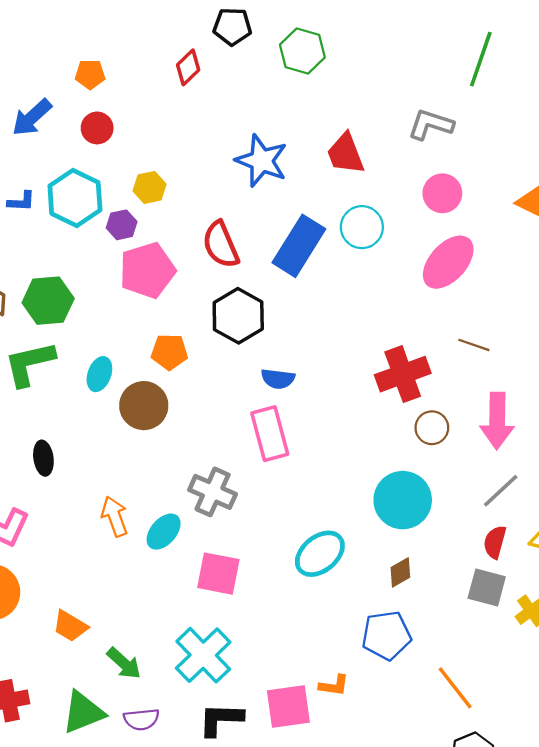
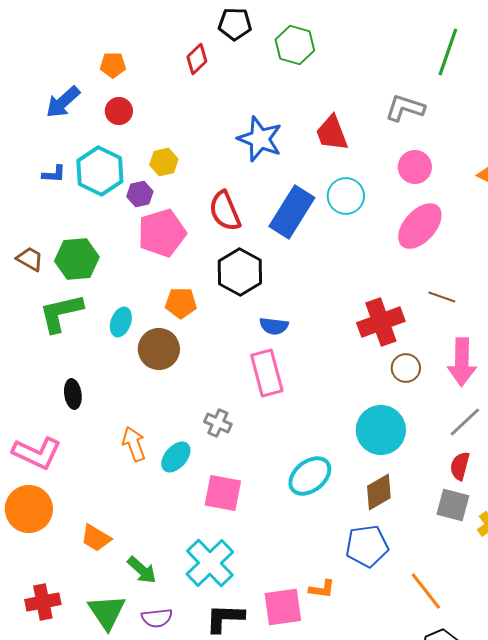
gray cross: (213, 492) -> (218, 423), size x0.7
brown diamond: (400, 572) -> (379, 492), size x1.4
green triangle: (83, 712) -> (107, 612), turned -42

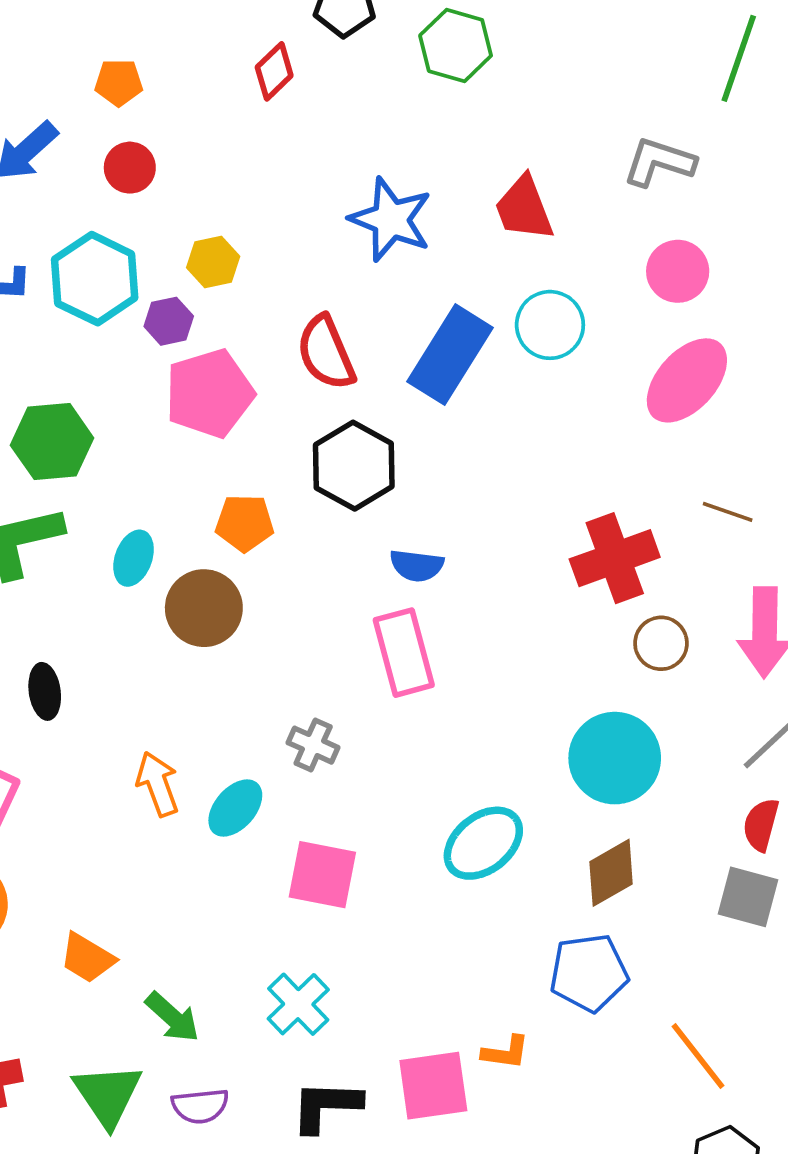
cyan cross: (210, 563) -> (298, 1004), size x0.7

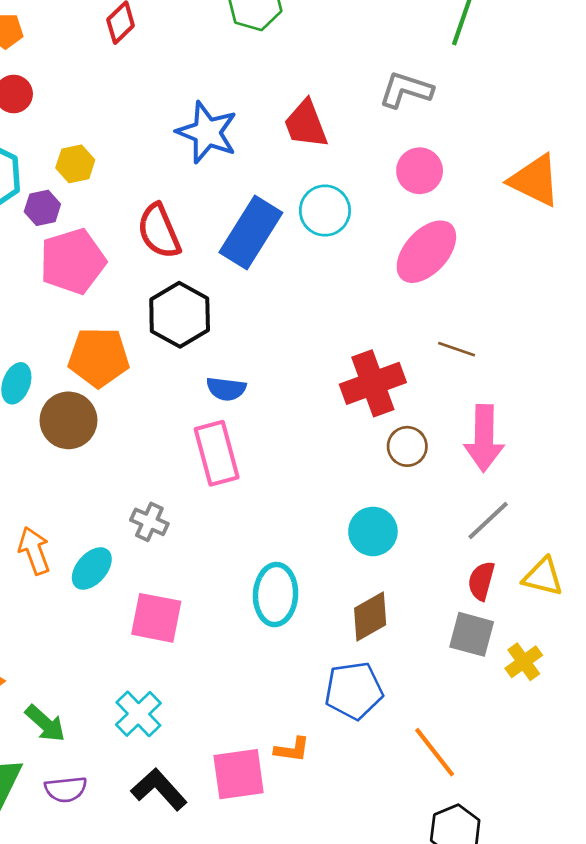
orange pentagon: (245, 523) -> (99, 357), size x1.4
cyan circle: (615, 758) -> (373, 531), size x0.7
cyan ellipse: (483, 843) -> (276, 595), turned -48
black L-shape: (326, 1106) -> (159, 789), turned 46

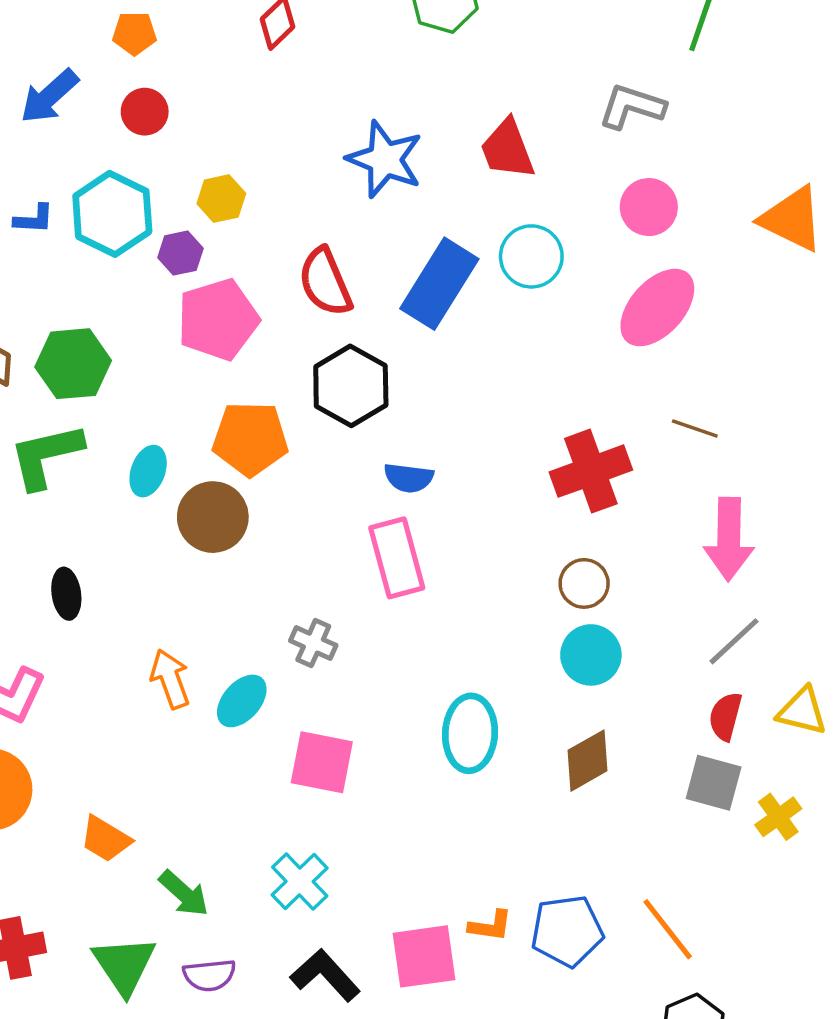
brown circle: (407, 446) -> (584, 583), moved
blue pentagon: (354, 691) -> (567, 931), moved

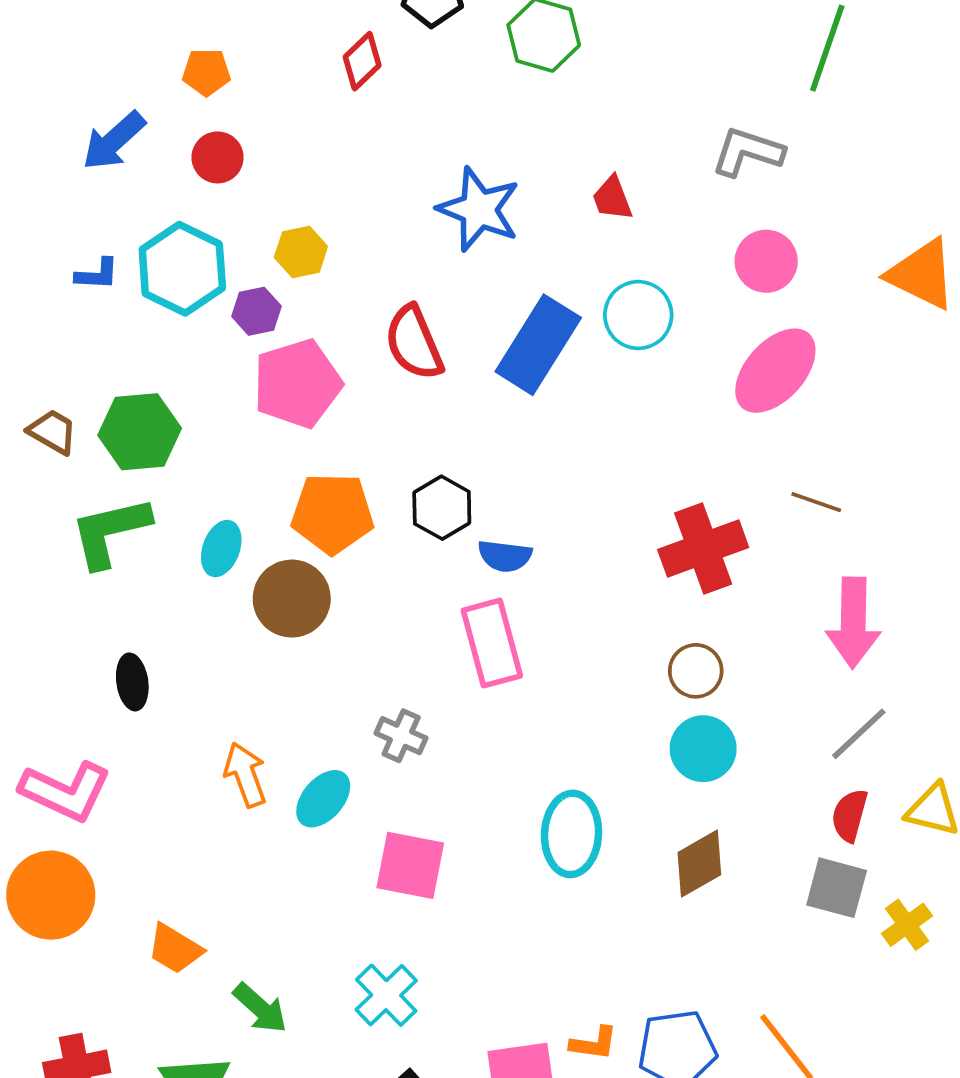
red trapezoid: (507, 149) -> (612, 198), size x0.7
black hexagon: (351, 386) -> (442, 508), moved, size x0.7

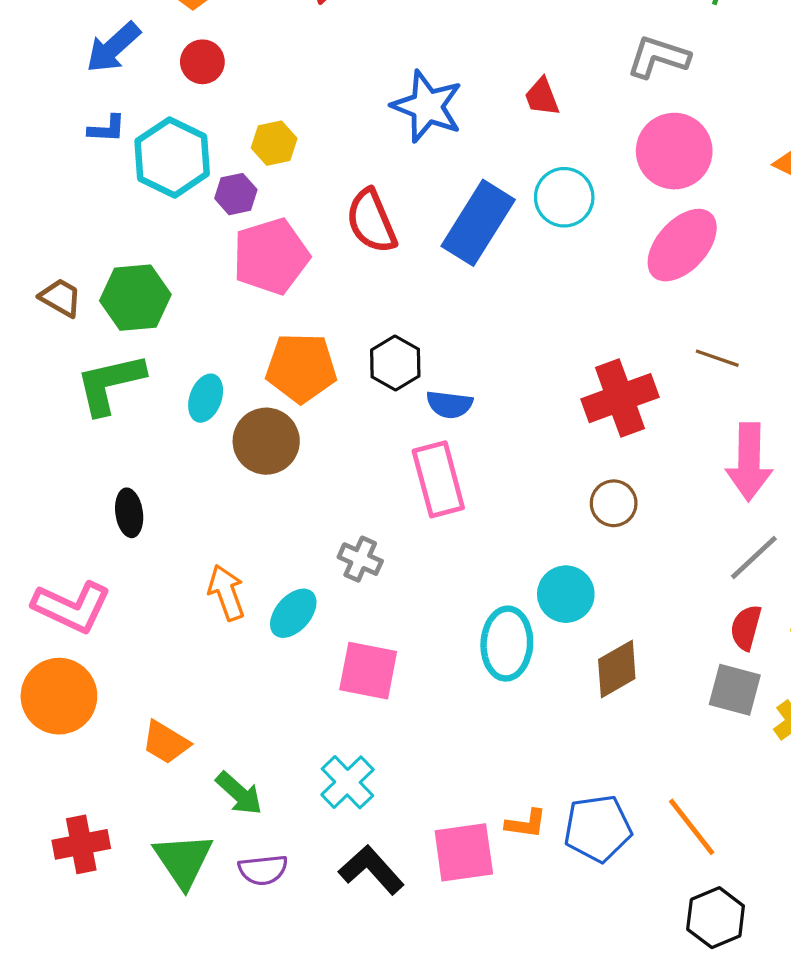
pink circle: (766, 261) -> (674, 151), size x1.4
blue L-shape: (97, 274) -> (107, 129), moved
cyan circle: (703, 749) -> (566, 594), moved

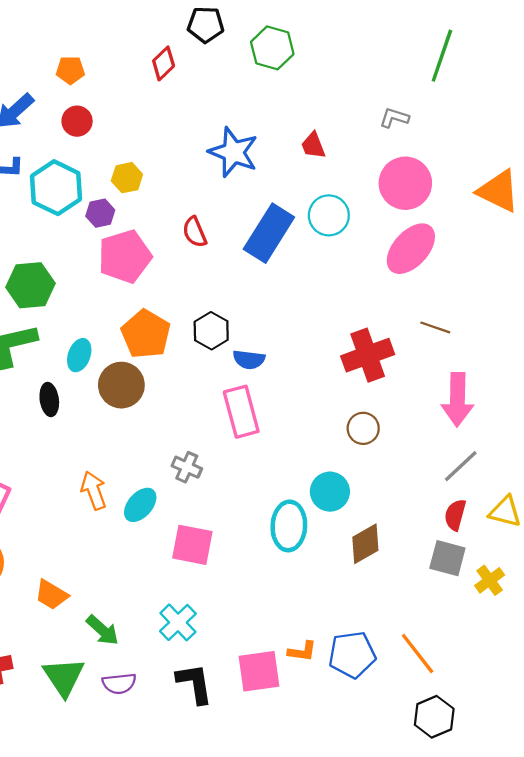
gray L-shape: (658, 57) -> (394, 118), size x0.7
red semicircle: (371, 221) -> (195, 232), size x0.7
orange pentagon: (301, 368) -> (146, 334), turned 30
black ellipse: (129, 513) -> (49, 400), moved
black L-shape: (371, 870) -> (195, 683), turned 33

